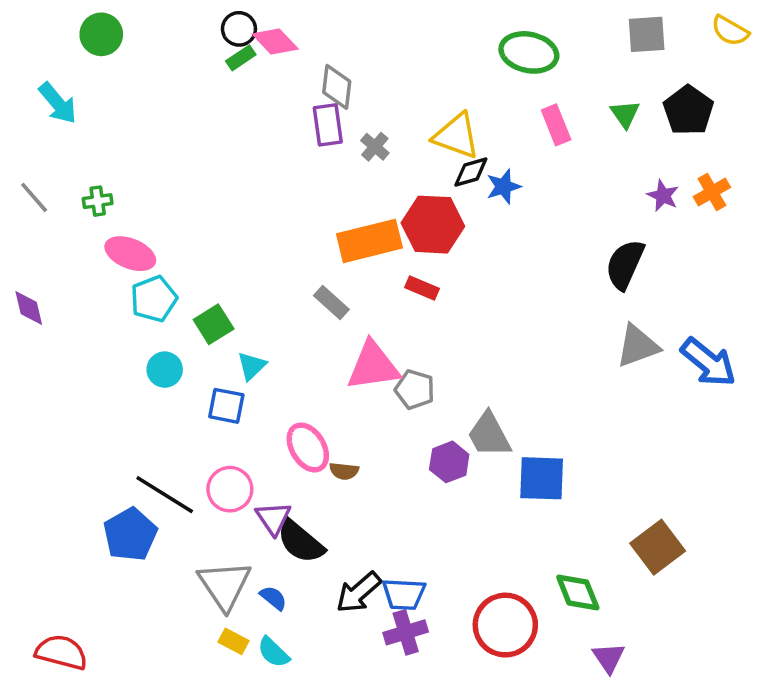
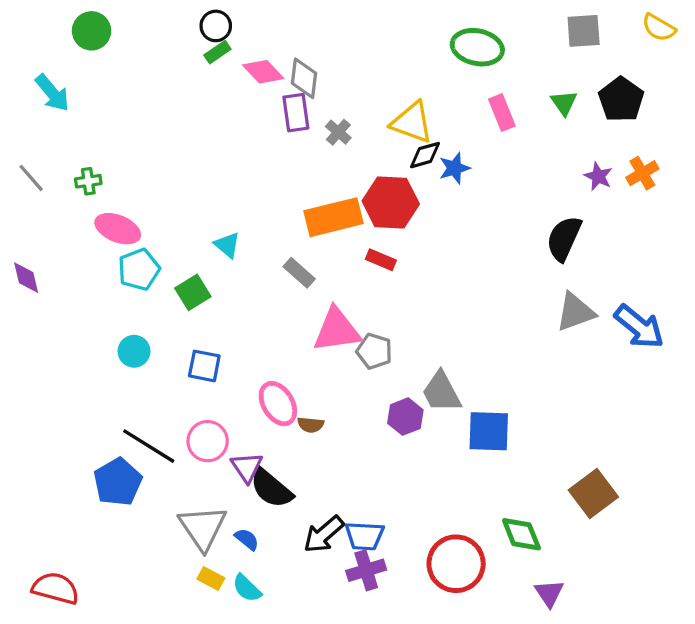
pink diamond: (275, 42) -> (263, 72), moved
cyan triangle: (252, 366) -> (227, 245), moved, turned -36
cyan circle: (165, 370) -> (134, 351), moved

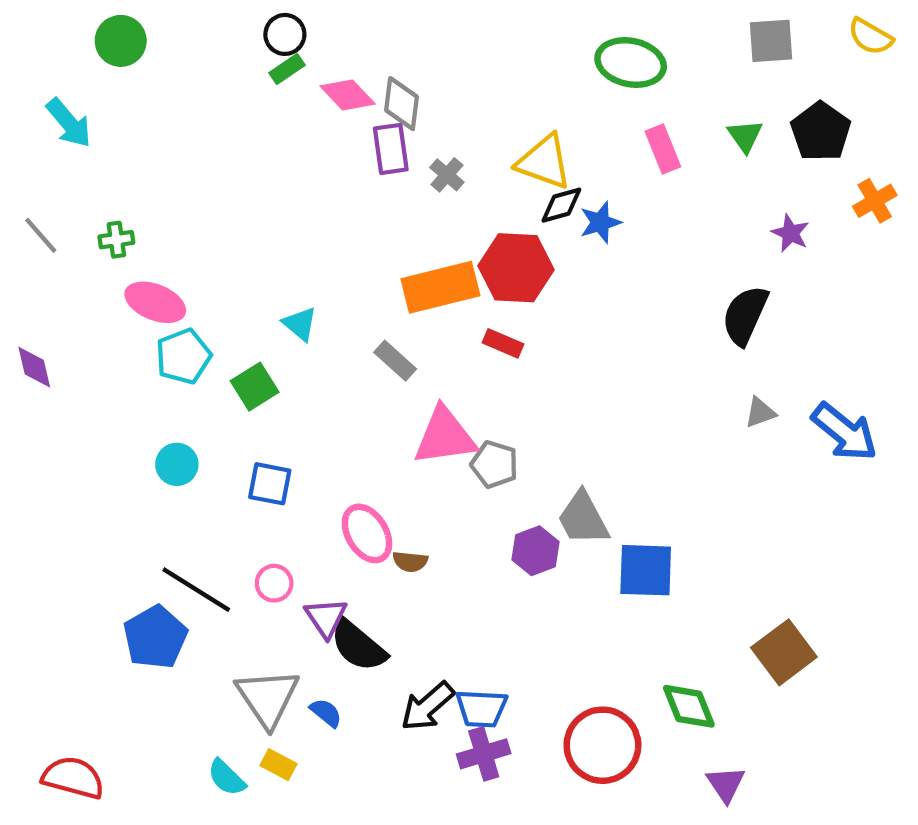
orange cross: (642, 173) -> (875, 201), moved
gray triangle: (575, 312) -> (760, 412), size x0.6
pink circle: (208, 441) -> (274, 583), size x0.7
cyan semicircle: (247, 588) -> (227, 778), moved

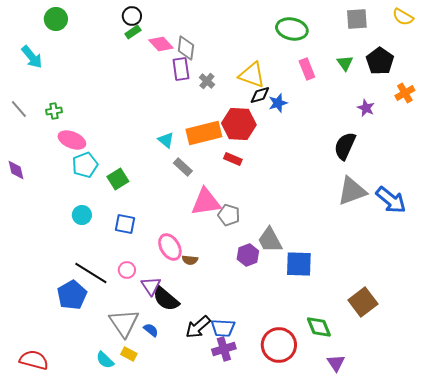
cyan triangle: (300, 324) -> (166, 140), moved
gray triangle: (760, 412) -> (352, 191), size x2.0

